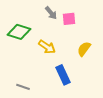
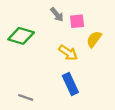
yellow arrow: (47, 47) -> (68, 53), moved
yellow semicircle: (84, 49) -> (94, 39), moved

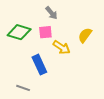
pink square: (77, 21) -> (45, 32), moved
blue rectangle: (70, 84) -> (39, 65), moved

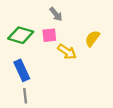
blue rectangle: (39, 65) -> (22, 70), moved
gray line: (23, 88) -> (25, 96), turned 64

